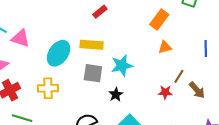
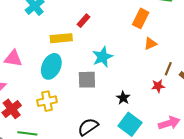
yellow rectangle: (92, 45) -> (61, 38), moved
cyan star: (122, 65) -> (103, 57), moved
black star: (116, 95) -> (123, 98), moved

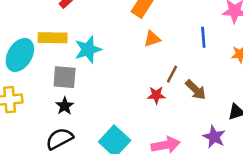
yellow rectangle: (61, 38) -> (53, 38), moved
black star: (123, 98) -> (65, 106), moved

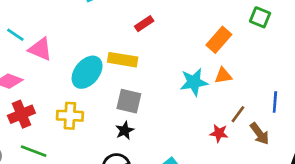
blue line: (203, 37) -> (275, 102), moved
cyan star: (88, 49) -> (194, 82), moved

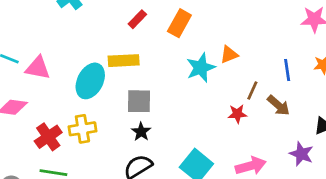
orange rectangle: (219, 40) -> (179, 23), moved
red cross: (21, 114) -> (48, 137), moved

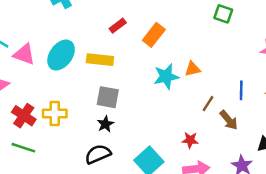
cyan ellipse: (90, 81) -> (61, 55), moved
red star: (237, 114) -> (190, 140), moved
red cross: (48, 137) -> (24, 116), turned -30

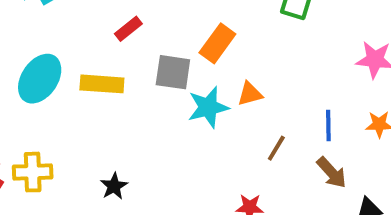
orange rectangle: (154, 35) -> (217, 43), moved
gray square: (108, 97) -> (173, 72), moved
brown arrow: (229, 120) -> (332, 173), moved

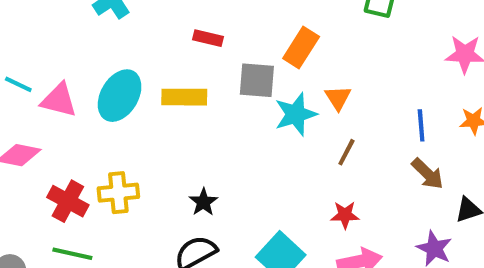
red rectangle: (128, 29) -> (208, 38), turned 56
orange triangle: (250, 94) -> (338, 98), turned -44
brown line: (276, 148) -> (346, 152), moved

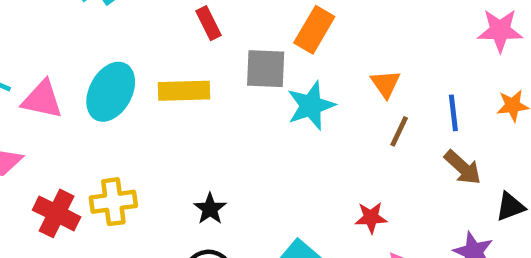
red rectangle: (208, 38) -> (208, 23), turned 52
orange triangle: (338, 98) -> (386, 84), moved
brown line: (346, 152) -> (399, 131), moved

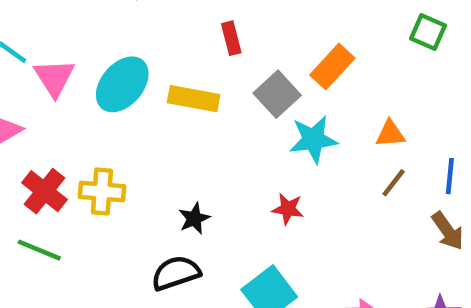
gray square: (266, 69) -> (277, 94), turned 33
orange triangle: (386, 84) -> (390, 134), turned 48
pink triangle: (42, 99) -> (54, 78), turned 33
red star: (371, 218) -> (288, 209), moved

